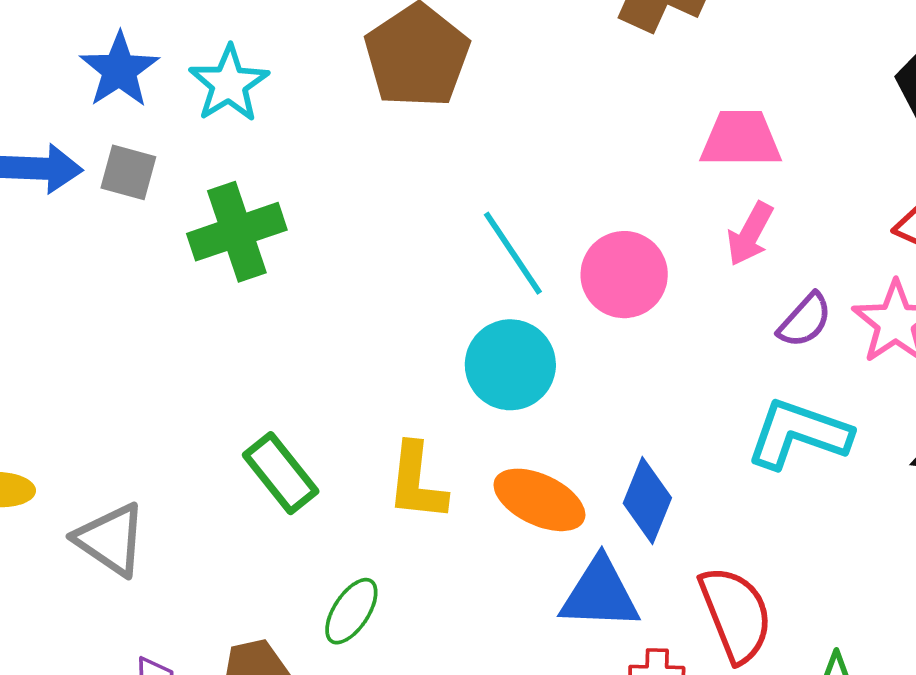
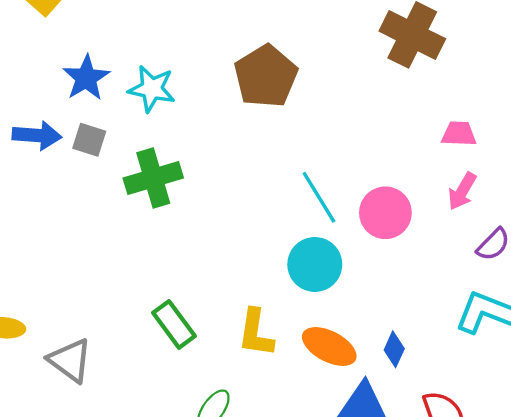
cyan star: (229, 84) -> (152, 89), turned -30
pink trapezoid: (741, 139) -> (459, 134), size x0.7
blue diamond: (647, 500) -> (394, 349), size x0.7

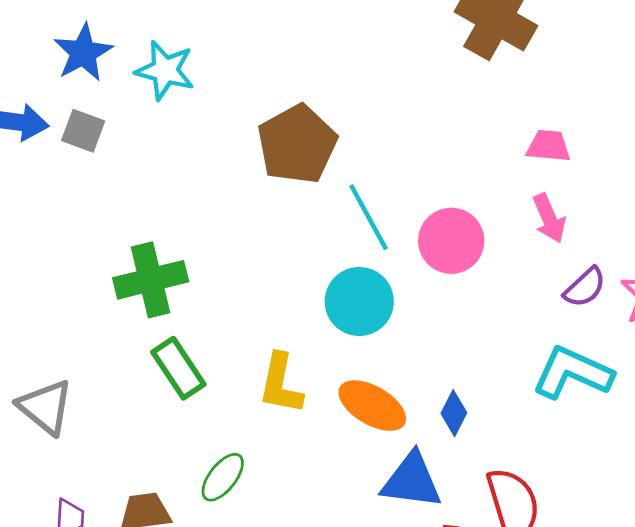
brown pentagon: (266, 76) -> (297, 144), moved
green cross: (153, 178) -> (151, 280), moved
pink arrow: (462, 191) -> (549, 218), turned -57

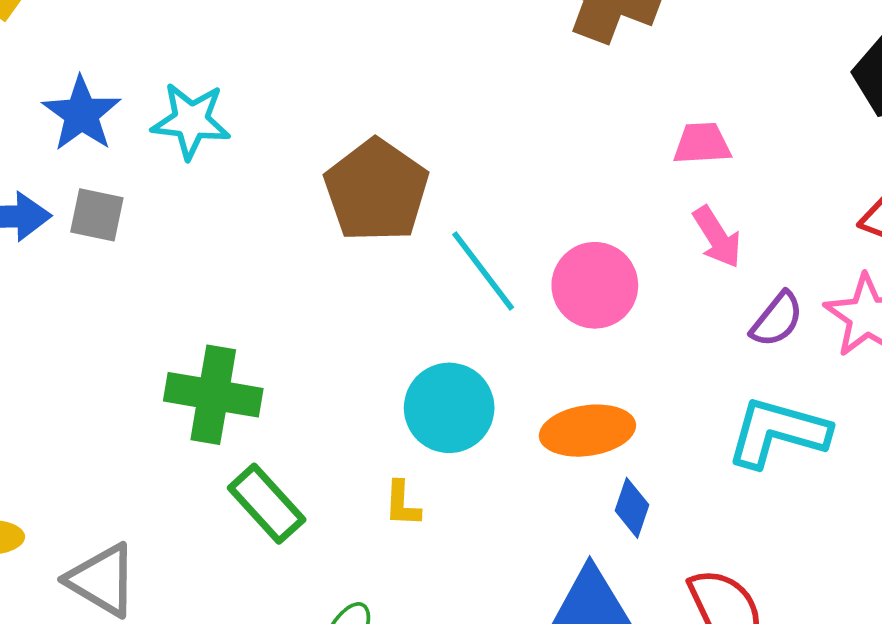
green cross: (151, 280) -> (213, 395), turned 32
cyan circle: (359, 301) -> (449, 408), moved
yellow L-shape: (281, 384) -> (402, 504), size x0.6
orange ellipse: (372, 406) -> (587, 431), moved, turned -30

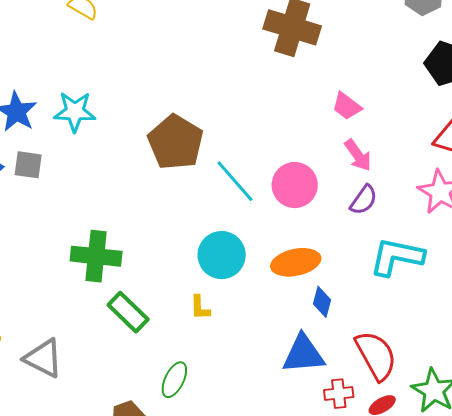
pink trapezoid: (702, 144) -> (347, 106), turned -136
purple semicircle: (777, 319) -> (364, 200), moved

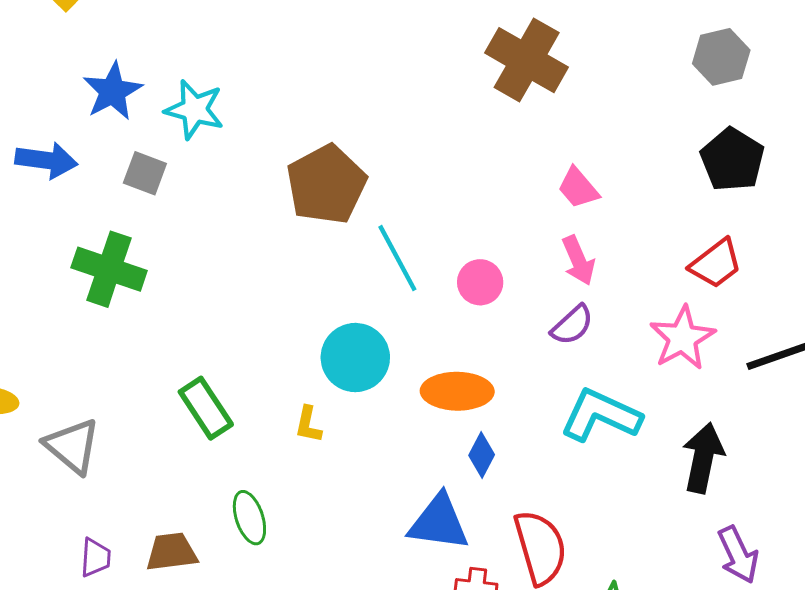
gray square: (28, 165) -> (145, 173), moved
pink circle: (295, 185) -> (480, 282), size x0.7
green cross: (96, 256) -> (109, 269), moved
green ellipse: (174, 380) -> (249, 518), turned -57

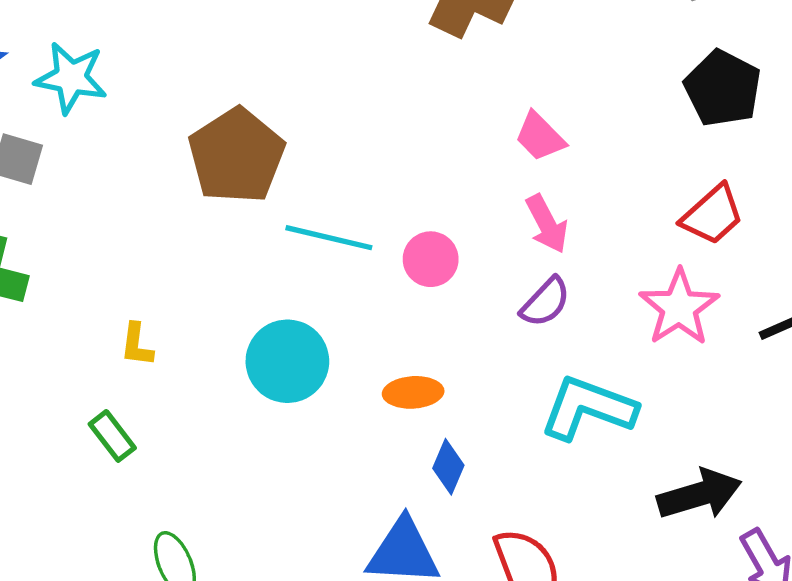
cyan line: (397, 258) -> (329, 238), turned -44
orange ellipse: (457, 391) -> (413, 392), size x0.7
green rectangle: (206, 408) -> (112, 436), size x0.7
yellow L-shape: (308, 424) -> (137, 345), moved
black arrow: (703, 458) -> (699, 494), moved, turned 66

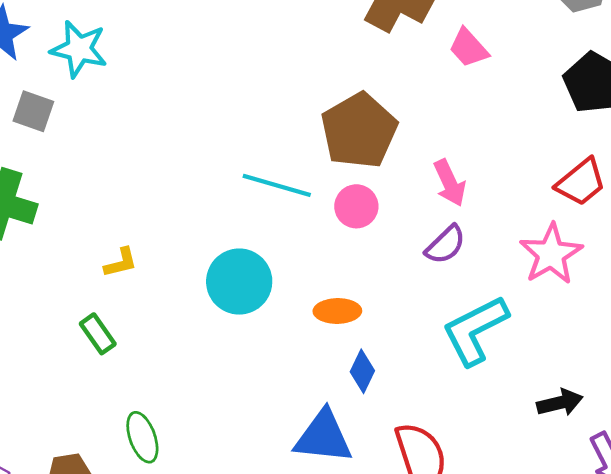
pink trapezoid: (540, 137) -> (469, 48), moved
brown pentagon: (237, 156) -> (359, 131), moved
yellow L-shape: (137, 345) -> (121, 263), turned -114
cyan L-shape: (588, 408) -> (475, 330), turned -50
black arrow: (699, 494) -> (560, 403), size x0.7

